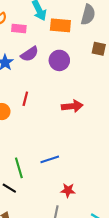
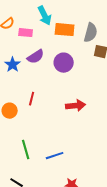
gray semicircle: (88, 15) -> (91, 33), moved
green line: (19, 168) -> (26, 150), moved

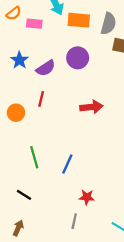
purple semicircle: (36, 57) -> (46, 68), moved
blue line: (55, 156) -> (67, 164), turned -48

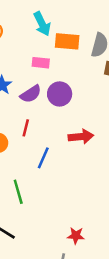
pink rectangle: (34, 24) -> (41, 63), moved
purple circle: (78, 58) -> (60, 94), moved
blue line: (67, 164) -> (43, 158), moved

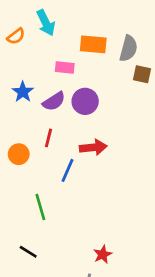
cyan arrow: (42, 24) -> (46, 23), moved
red arrow: (81, 137) -> (93, 147), moved
red star: (76, 236) -> (103, 254), turned -30

